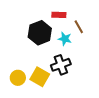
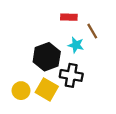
black hexagon: (40, 33) -> (47, 57), moved
black cross: (61, 65) -> (71, 75), turned 30

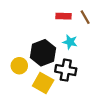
brown line: (92, 31) -> (85, 17), moved
yellow circle: (21, 91) -> (19, 66), moved

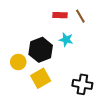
black cross: (66, 70) -> (82, 84), moved
yellow square: (43, 83) -> (41, 78), turned 30

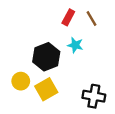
red rectangle: (60, 15) -> (68, 17), turned -64
yellow circle: (18, 62) -> (21, 81), moved

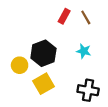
cyan star: (75, 45) -> (84, 51), moved
yellow circle: (21, 81) -> (20, 65), moved

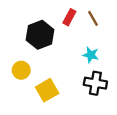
black hexagon: (43, 53) -> (40, 35), moved
black cross: (88, 90) -> (95, 83), moved

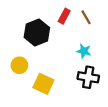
yellow square: (47, 90) -> (43, 84), turned -35

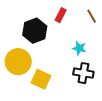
brown line: (86, 17) -> (92, 16), moved
yellow circle: (19, 65) -> (18, 62), size x1.6

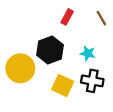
black hexagon: (35, 31) -> (50, 50), moved
yellow square: (41, 79) -> (63, 85), moved

